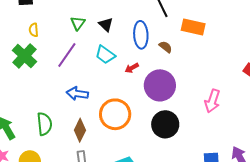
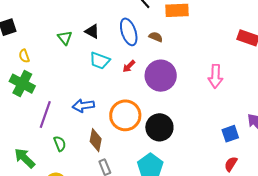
purple line: (67, 55) -> (45, 114), moved
green semicircle: (44, 124) -> (60, 144), size x0.7
black circle: (165, 124) -> (159, 127), moved

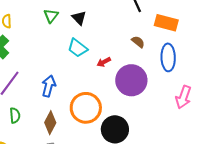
blue ellipse: (129, 32) -> (168, 57), moved
blue arrow: (83, 106) -> (49, 86), turned 95

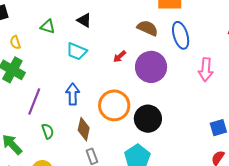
green triangle: (51, 16) -> (48, 27), moved, turned -35
brown semicircle: (138, 42) -> (148, 28), size x1.5
cyan trapezoid: (78, 48) -> (77, 51), moved

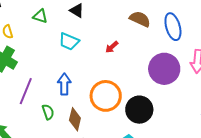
purple circle: (151, 67) -> (164, 69), moved
green semicircle: (48, 131) -> (48, 112), moved

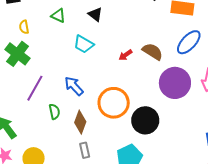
brown semicircle: (140, 19) -> (153, 51), moved
blue ellipse: (173, 27) -> (189, 42), turned 52
blue arrow: (64, 84) -> (74, 86), turned -50

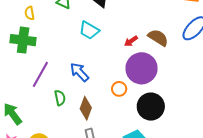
green cross: (18, 54) -> (23, 40), turned -30
purple circle: (175, 83) -> (142, 68), moved
orange circle: (114, 103) -> (119, 89), size x0.5

